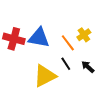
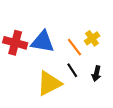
black arrow: (88, 67) -> (96, 74), turned -120

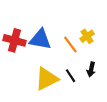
black line: (72, 70) -> (70, 76), moved

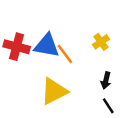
orange line: (70, 45) -> (65, 54), moved
black line: (70, 76) -> (108, 106), moved

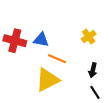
blue triangle: (47, 45) -> (41, 40), size x0.7
orange line: (65, 54) -> (57, 59), moved, turned -30

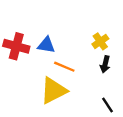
black arrow: (93, 70) -> (105, 64), moved

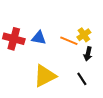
orange line: (64, 67) -> (69, 41), moved
black line: (107, 105) -> (82, 79), moved

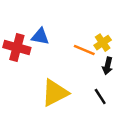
blue triangle: (39, 38) -> (40, 36), moved

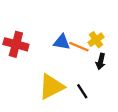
blue triangle: (40, 36) -> (62, 42), moved
black line: (100, 96) -> (82, 91), moved

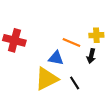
yellow cross: (96, 40) -> (96, 35), moved, turned 32
blue triangle: (62, 42) -> (56, 58), moved

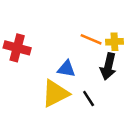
orange line: (71, 42) -> (91, 39), moved
black arrow: (91, 56) -> (108, 66), size x1.5

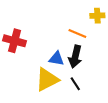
yellow cross: (114, 42) -> (97, 16), moved
black arrow: (108, 66) -> (75, 57), moved

